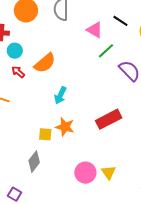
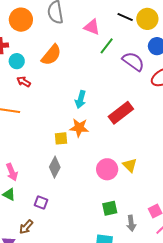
black line: (120, 21) -> (125, 17), moved
orange semicircle: (45, 63) -> (51, 55), moved
cyan arrow: (60, 95) -> (81, 99), moved

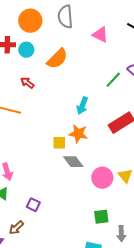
green line: (107, 46) -> (113, 80), moved
cyan circle: (17, 61) -> (26, 50), moved
gray diamond: (55, 167) -> (73, 162), moved, turned -70

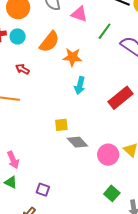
pink triangle: (100, 35) -> (79, 14), moved
green line: (113, 80) -> (105, 31), moved
orange star: (78, 134) -> (72, 57), moved
green square: (101, 217) -> (112, 193), turned -35

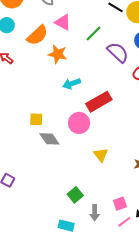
pink triangle: (79, 14) -> (63, 22), moved
cyan arrow: (80, 85) -> (72, 84), moved, turned 48
pink circle: (108, 155) -> (79, 123), moved

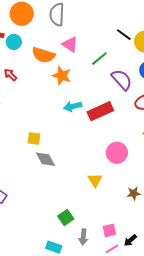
orange semicircle: (37, 35) -> (43, 55), turned 55
red rectangle: (99, 102) -> (100, 111), moved
pink circle: (79, 123) -> (117, 153), moved

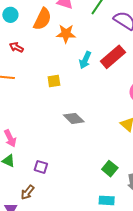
orange semicircle: (43, 55) -> (42, 19), turned -65
cyan arrow: (73, 106) -> (85, 60), turned -36
yellow square: (34, 139) -> (54, 81), moved

